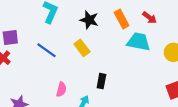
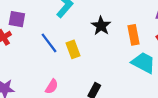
yellow rectangle: (82, 48) -> (73, 49), moved

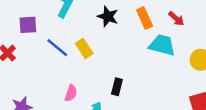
purple square: (17, 19) -> (28, 25), moved

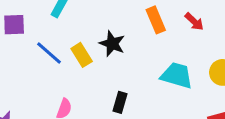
black star: (108, 17) -> (112, 44), moved
cyan trapezoid: (162, 45) -> (177, 75), moved

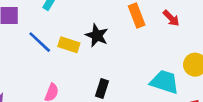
yellow rectangle: (82, 55) -> (69, 45), turned -42
cyan trapezoid: (177, 75) -> (165, 82), moved

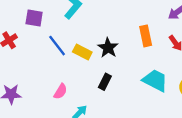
cyan trapezoid: (165, 82) -> (155, 80), moved
black rectangle: (102, 89) -> (105, 82), moved

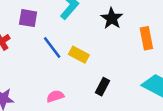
black star: (108, 48) -> (112, 18), moved
pink semicircle: (60, 91) -> (55, 96), turned -140

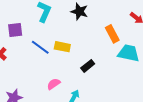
orange rectangle: (146, 38) -> (112, 34), moved
black rectangle: (103, 87) -> (88, 66), turned 40

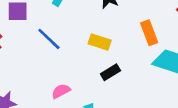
yellow rectangle: (62, 47) -> (100, 42), moved

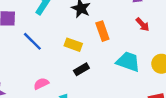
orange rectangle: (149, 33) -> (102, 31), moved

